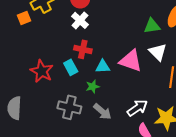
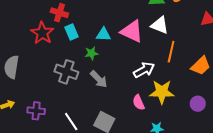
red cross: (83, 49) -> (59, 13), moved
white triangle: (158, 52) -> (160, 25), turned -30
white arrow: (137, 108) -> (144, 70), moved

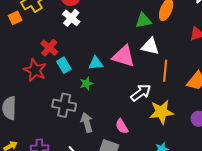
red cross: (59, 13) -> (49, 48), turned 30
gray arrow: (99, 79) -> (87, 122), moved, turned -144
pink semicircle: (139, 102) -> (122, 126), moved

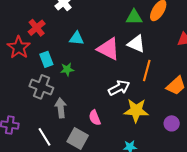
cyan triangle: (96, 63) -> (77, 38), moved
cyan rectangle: (64, 65) -> (46, 59), moved

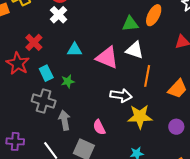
white arrow: (119, 88) -> (121, 95), turned 40

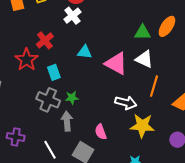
green star: (68, 81) -> (72, 98), moved

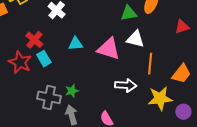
cyan rectangle: (54, 72) -> (44, 59), moved
yellow star: (142, 126) -> (160, 98), moved

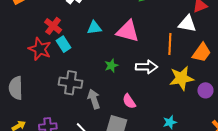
white triangle: (135, 39) -> (187, 24), moved
green star: (72, 91) -> (111, 66), moved

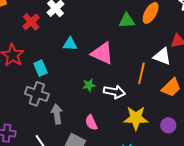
red cross: (53, 26) -> (31, 22), moved
cyan rectangle: (64, 44) -> (40, 68), moved
green star: (111, 66) -> (89, 85), moved
yellow star: (181, 78) -> (136, 118), moved

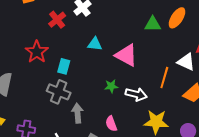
cyan rectangle: (40, 68) -> (64, 66), turned 35

